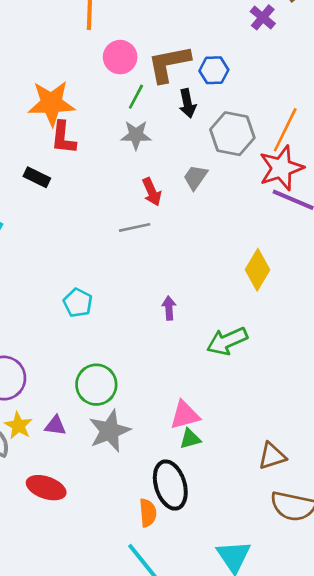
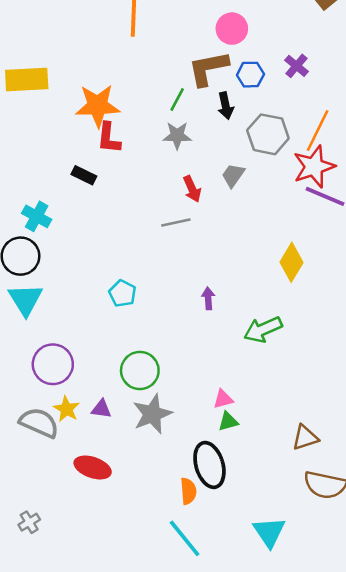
purple cross: (263, 17) -> (296, 66), moved
pink circle: (120, 57) -> (232, 29), moved
pink triangle: (185, 415) -> (223, 399), size x0.7

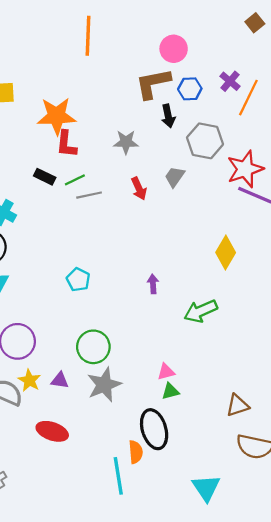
green line: (177, 99) -> (75, 180), moved, turned 36
orange line: (318, 131) -> (248, 98), moved
gray line: (176, 223) -> (89, 195), moved
cyan line: (185, 538) -> (118, 476), moved, turned 30

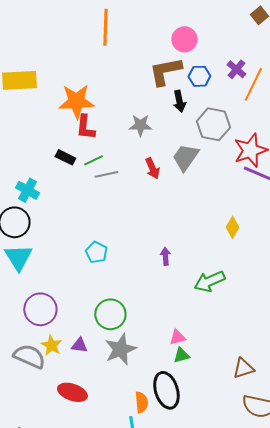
gray trapezoid: (175, 177) -> (185, 157), size x1.4
yellow diamond: (226, 253) -> (232, 227), size x0.7
orange semicircle: (136, 452) -> (141, 402), moved

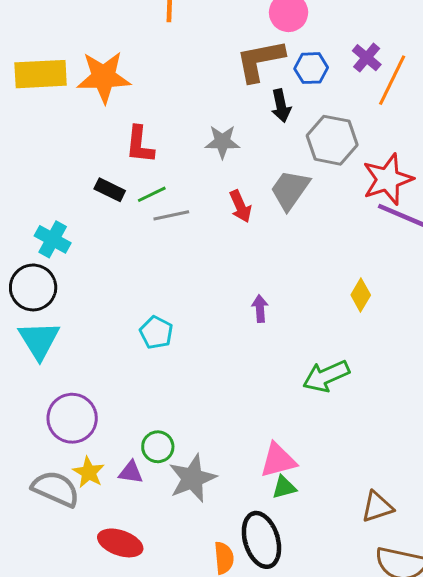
orange star: (76, 101) -> (104, 77), moved
purple arrow: (165, 256) -> (260, 309), moved
green circle: (110, 314) -> (158, 447), moved, size x0.7
pink triangle: (177, 337) -> (278, 460), size x1.5

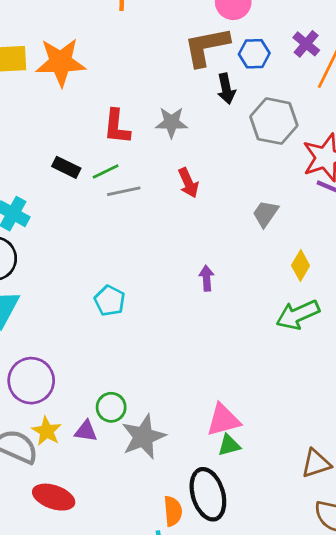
red L-shape: (140, 145) -> (117, 127), moved
gray trapezoid: (290, 190) -> (265, 214), moved, size x0.7
green arrow: (326, 376) -> (298, 315), moved
red ellipse: (120, 543) -> (54, 497), moved

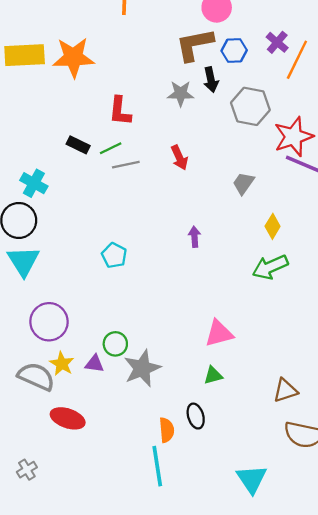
gray star: (171, 122) -> (181, 94), moved
pink triangle: (223, 420) -> (219, 333), moved
black ellipse: (208, 494) -> (196, 416), size x0.6

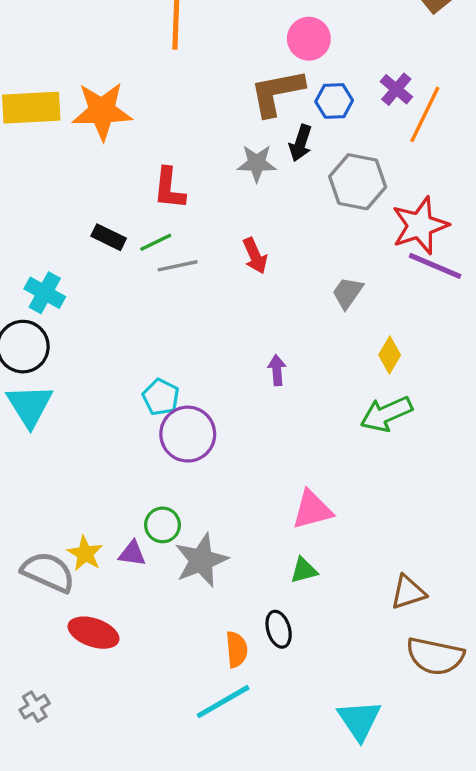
black arrow: (211, 80) -> (300, 143), turned 30
purple circle: (49, 322) -> (188, 434), moved
cyan line: (157, 466) -> (223, 702), turned 69

